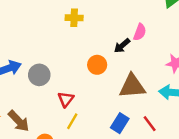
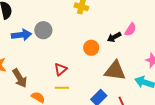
gray circle: (39, 75) -> (43, 30), moved
yellow line: (72, 121) -> (62, 88), turned 48

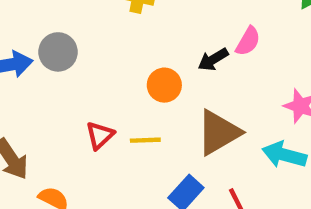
brown triangle: (115, 71) -> (219, 132), turned -35
yellow line: (62, 88) -> (145, 140), moved

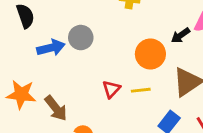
orange circle: (164, 85) -> (150, 54), size x1.4

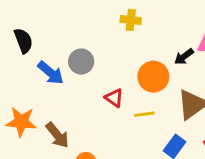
blue arrow: (51, 48) -> (51, 73), turned 56
red triangle: (111, 89) -> (114, 98), moved, turned -36

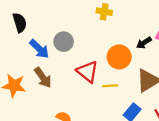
red triangle: (114, 98) -> (87, 72), size x1.5
brown arrow: (57, 135) -> (43, 77), moved

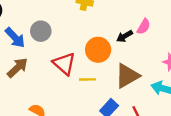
brown arrow: (43, 77) -> (17, 68), turned -100

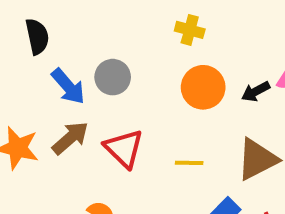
orange circle: (98, 50) -> (203, 87), moved
red triangle: (64, 64) -> (124, 148), moved

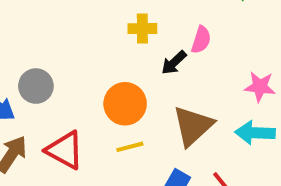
yellow cross: (190, 30) -> (142, 29), moved
orange circle: (203, 87) -> (125, 104), moved

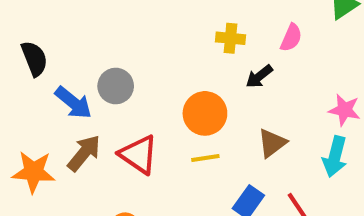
pink semicircle: (201, 40) -> (291, 38), moved
brown triangle: (193, 126) -> (272, 143), size x0.7
cyan arrow: (255, 133) -> (335, 157), turned -84

